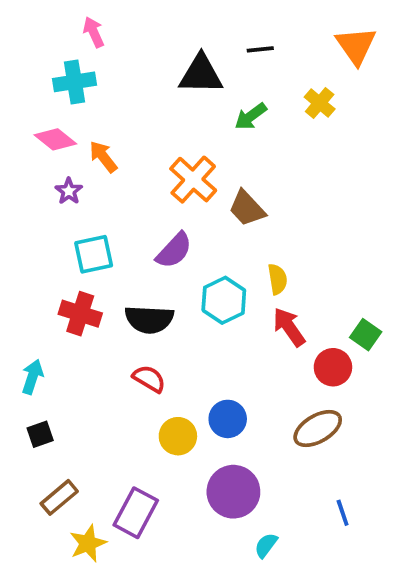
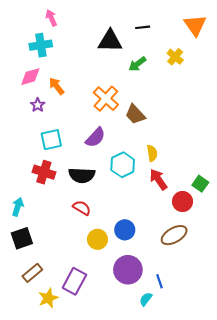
pink diamond: (55, 139) -> (30, 77), turned -55
black square: (40, 434) -> (22, 238), size x1.5
blue line: (343, 513) -> (159, 281), moved

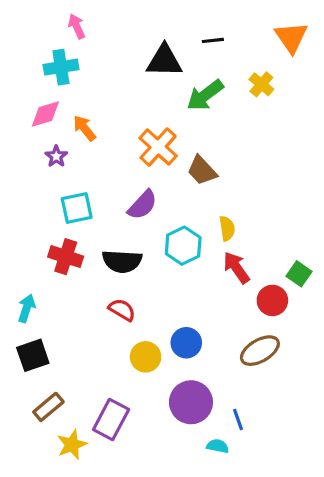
green arrow: (137, 64) -> (205, 95), size x1.4
cyan semicircle: (146, 299) -> (218, 446), turned 64

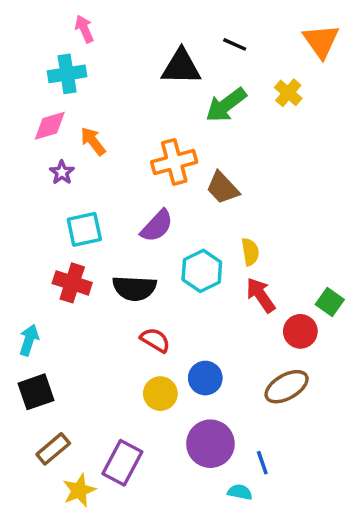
black line: (213, 40) -> (235, 44), turned 30
orange cross: (158, 147) -> (174, 162), turned 33
red semicircle: (122, 310) -> (155, 340), moved

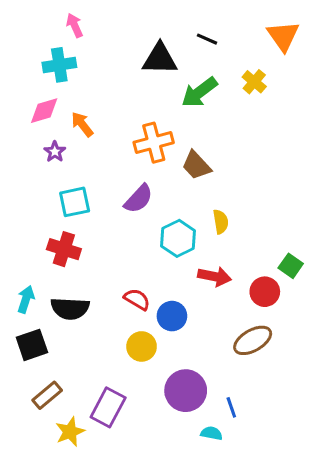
black semicircle: (134, 288) -> (70, 308), moved
red arrow: (261, 295) -> (215, 276), moved, turned 136
blue circle: (205, 378) -> (172, 316), moved

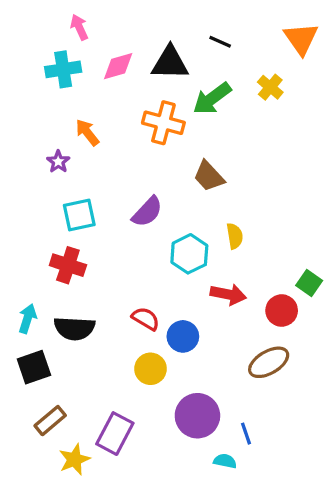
pink diamond: (44, 111) -> (118, 66), moved
orange cross: (154, 143) -> (163, 123), moved, turned 30

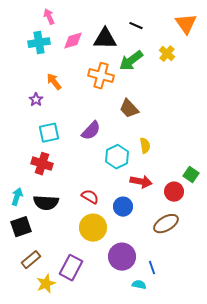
blue circle: (183, 336) -> (123, 207), moved
yellow circle: (151, 369) -> (93, 228), size x1.4

